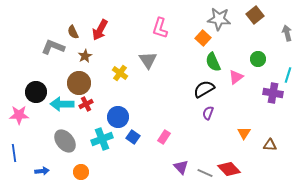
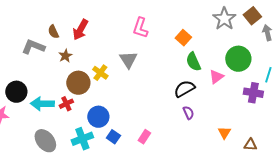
brown square: (255, 15) -> (252, 16), moved
gray star: (219, 19) -> (224, 19), moved, turned 30
green circle: (258, 59) -> (238, 59), size x1.6
brown circle: (79, 83) -> (78, 83), moved
purple semicircle: (208, 113) -> (188, 113), turned 136

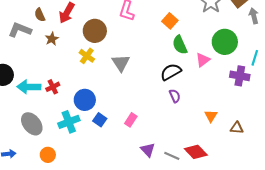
gray triangle: (128, 60) -> (121, 63), moved
brown circle: (78, 83) -> (95, 31), moved

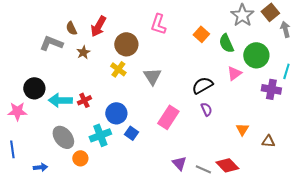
green semicircle: (180, 45) -> (226, 43), moved
pink rectangle: (131, 120) -> (168, 117), moved, size x1.6
orange circle: (48, 155) -> (80, 158), moved

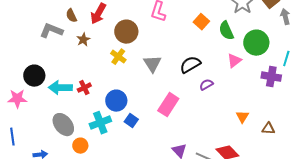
black semicircle: (202, 85) -> (190, 65), moved
purple semicircle: (206, 109) -> (206, 85), moved, turned -96

